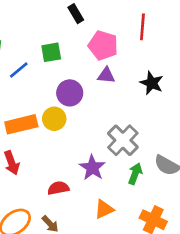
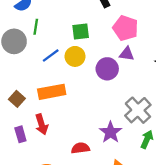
blue line: (19, 70) -> (51, 56), moved
purple circle: (70, 93) -> (107, 69), moved
yellow circle: (54, 119) -> (75, 56), moved

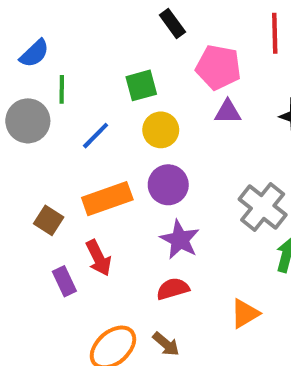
yellow circle: (75, 56) -> (161, 130), moved
purple circle: (107, 69) -> (168, 185), moved
purple star: (111, 132) -> (180, 240), moved

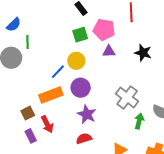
green square: (141, 85) -> (80, 35), moved
blue line: (96, 136) -> (58, 72), moved
brown square: (49, 220) -> (28, 113), moved, turned 32

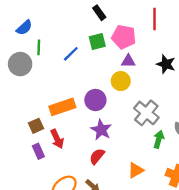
yellow circle: (76, 61) -> (121, 81), moved
blue line: (58, 72) -> (71, 54), moved
red semicircle: (84, 139) -> (97, 156), turned -35

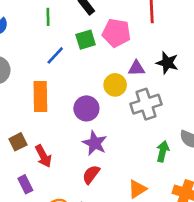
green line: (39, 47) -> (48, 17), moved
purple triangle: (128, 61) -> (136, 68), moved
orange rectangle: (62, 107) -> (40, 96), moved, turned -70
gray cross: (146, 113) -> (146, 104), moved, turned 35
purple rectangle: (38, 151) -> (25, 184), moved

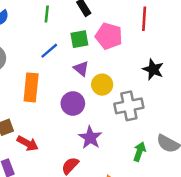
purple triangle: (136, 68) -> (81, 69), moved, turned 35
purple star: (95, 143) -> (90, 138), moved
red arrow: (43, 156) -> (28, 143), turned -40

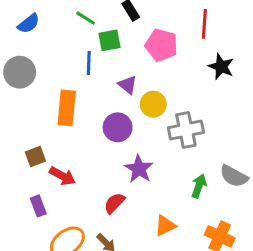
green line: (47, 14) -> (86, 18), turned -63
green square: (79, 39) -> (109, 40), moved
blue line: (49, 51) -> (89, 63), turned -48
black star: (153, 69) -> (221, 67), moved

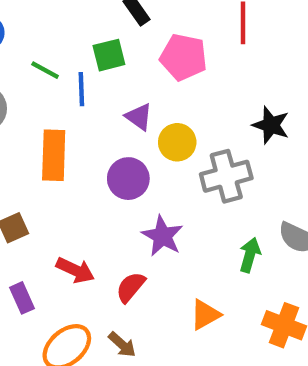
green line: (86, 18) -> (45, 70), moved
black star: (221, 67) -> (271, 125), moved
red arrow: (62, 176) -> (75, 270), moved

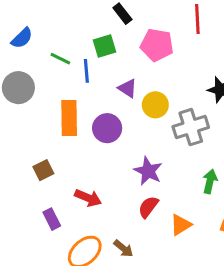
purple circle: (128, 179) -> (107, 128), moved
red semicircle: (131, 287) -> (148, 207), moved

